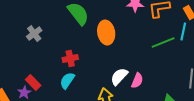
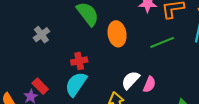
green line: (163, 43) -> (162, 42), moved
cyan semicircle: (67, 81) -> (76, 84), size x1.4

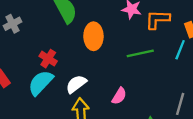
red cross: (79, 61) -> (48, 59), turned 35
white semicircle: (131, 80) -> (76, 84), moved

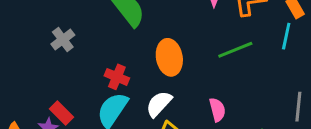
orange ellipse: (93, 36) -> (169, 57), moved
pink semicircle: (119, 96) -> (217, 110), turned -36

